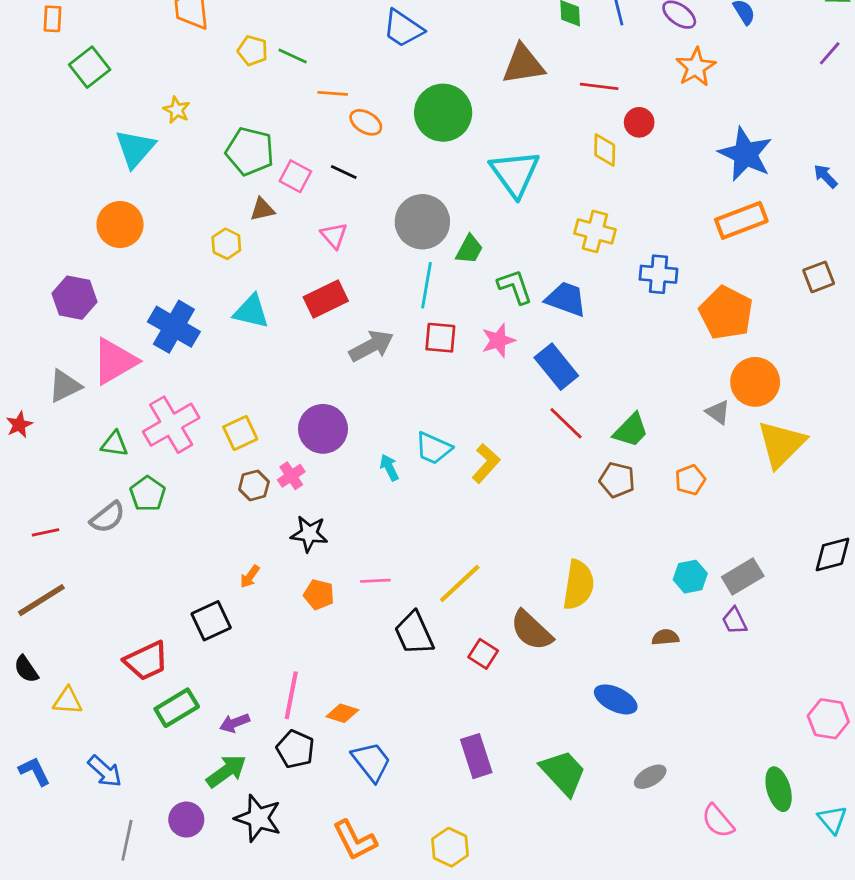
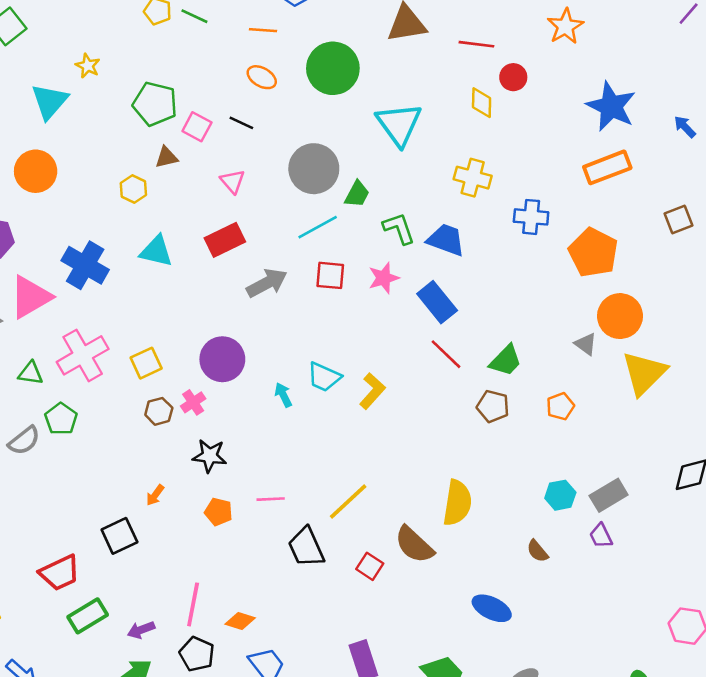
orange line: (333, 93) -> (263, 30), moved
cyan line: (427, 285) -> (318, 227), turned 51
brown semicircle: (665, 637) -> (537, 551), turned -125

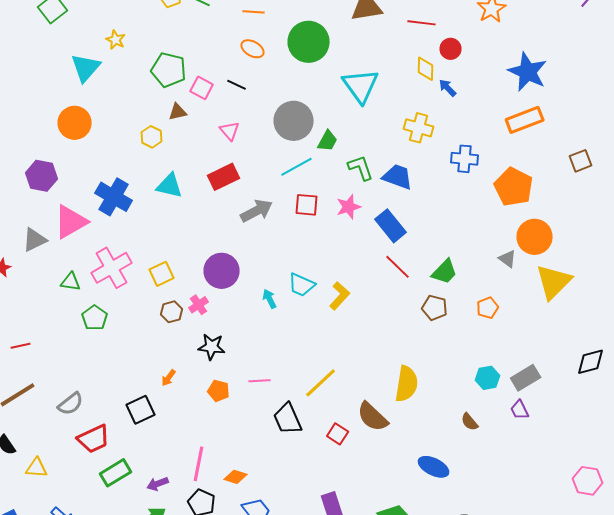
blue arrow: (685, 127) -> (448, 88), moved
gray semicircle: (24, 441) -> (71, 404), moved

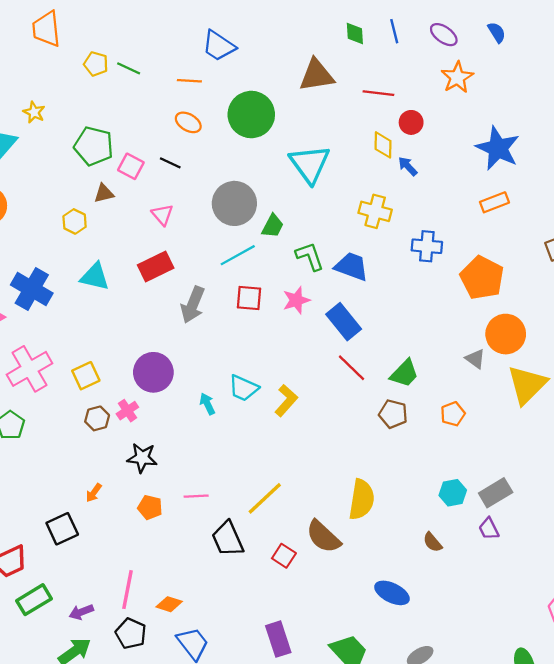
orange rectangle: (525, 120) -> (494, 202), size x0.7
gray arrow: (257, 211) -> (193, 305), turned 140

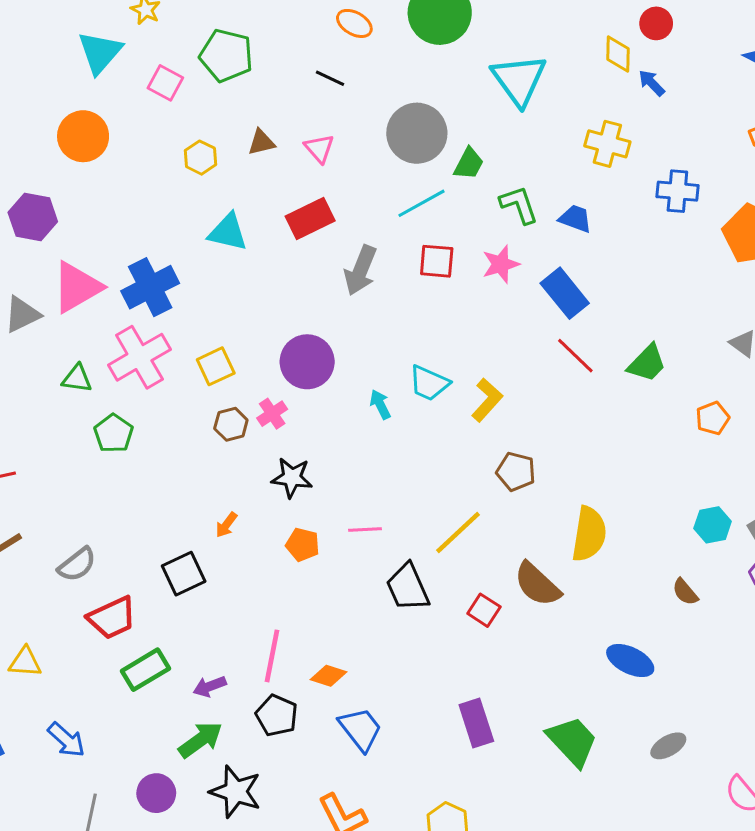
pink square: (131, 166) -> (165, 83), moved
brown triangle: (104, 193) -> (261, 142), moved
blue trapezoid: (351, 266) -> (575, 219), size x0.7
blue cross: (32, 289) -> (150, 287), moved, turned 33
brown pentagon: (393, 414) -> (516, 472), moved

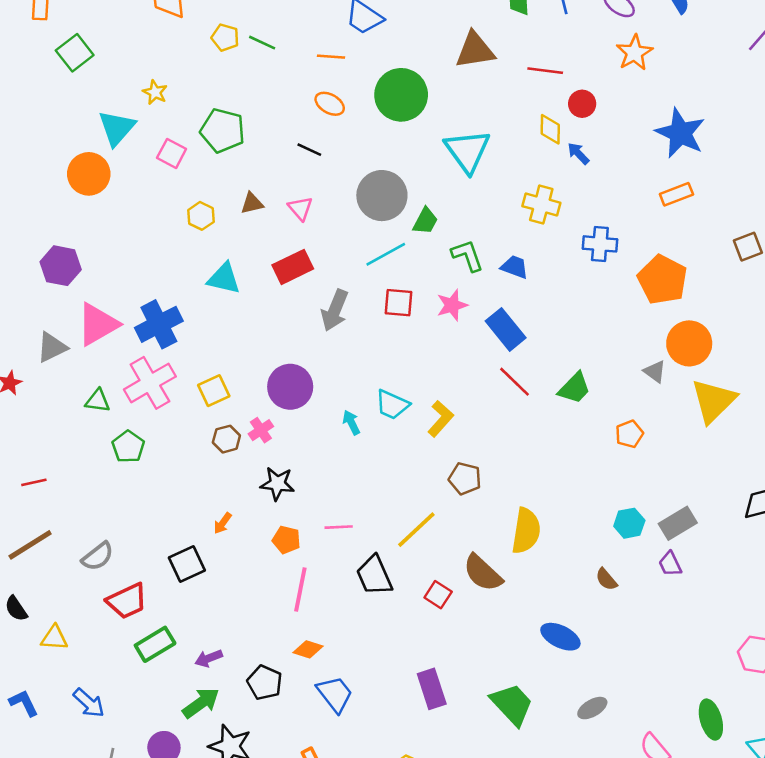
orange circle: (83, 136) -> (89, 174), moved
pink line: (272, 656) -> (300, 589), moved

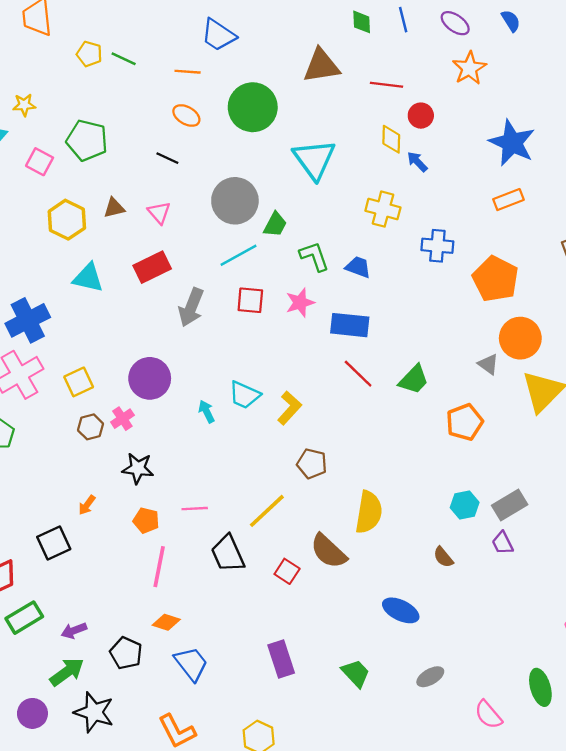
yellow star: (155, 92) -> (24, 105), turned -30
yellow hexagon: (201, 216) -> (67, 220), size x1.5
blue rectangle: (506, 329) -> (350, 325), turned -45
orange pentagon: (629, 434) -> (465, 422), size x1.4
green trapezoid: (512, 704) -> (356, 673), size x0.7

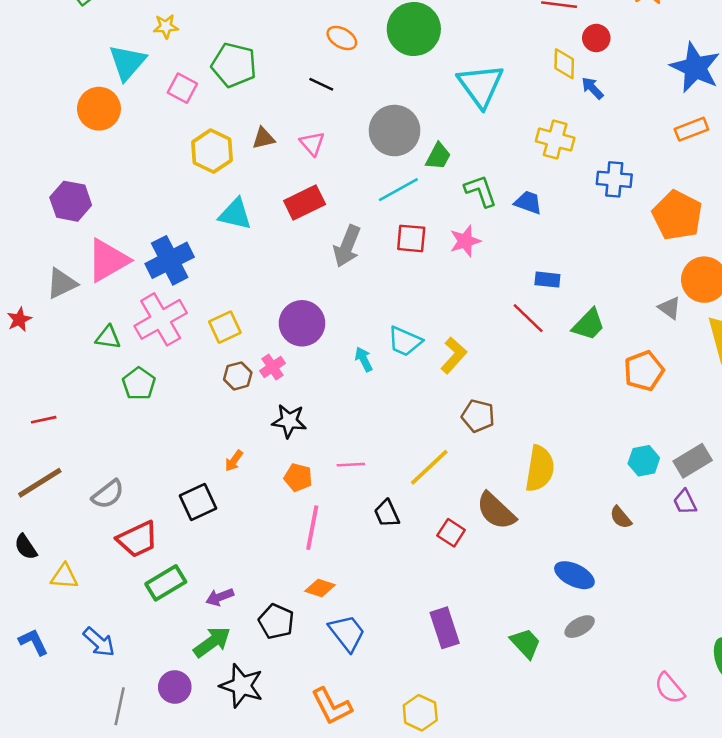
blue rectangle: (350, 325) -> (547, 280), moved, size x0.6
black trapezoid: (228, 554) -> (387, 513), size x0.7
gray ellipse: (430, 677) -> (580, 627), moved

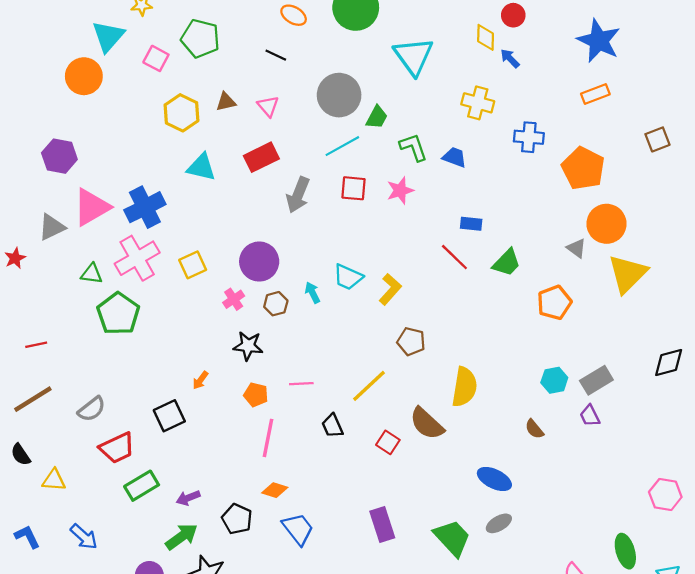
brown hexagon: (238, 376) -> (276, 304), moved
green pentagon: (139, 384) -> (118, 314), size x1.5
green trapezoid: (526, 643) -> (452, 538), size x1.4

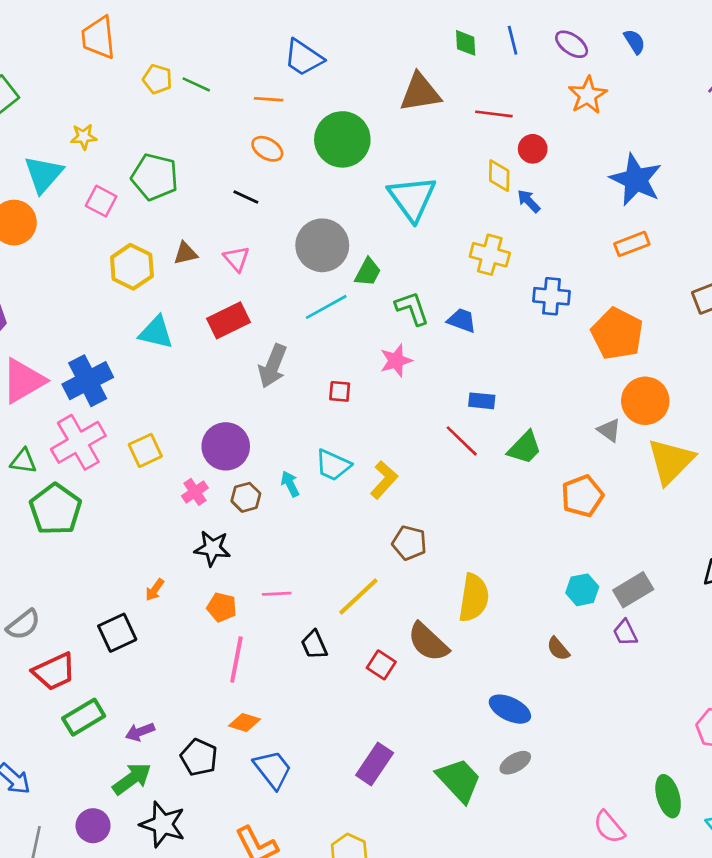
red square: (353, 188) -> (340, 391), moved, size x0.7
purple rectangle: (382, 524) -> (375, 764), turned 52

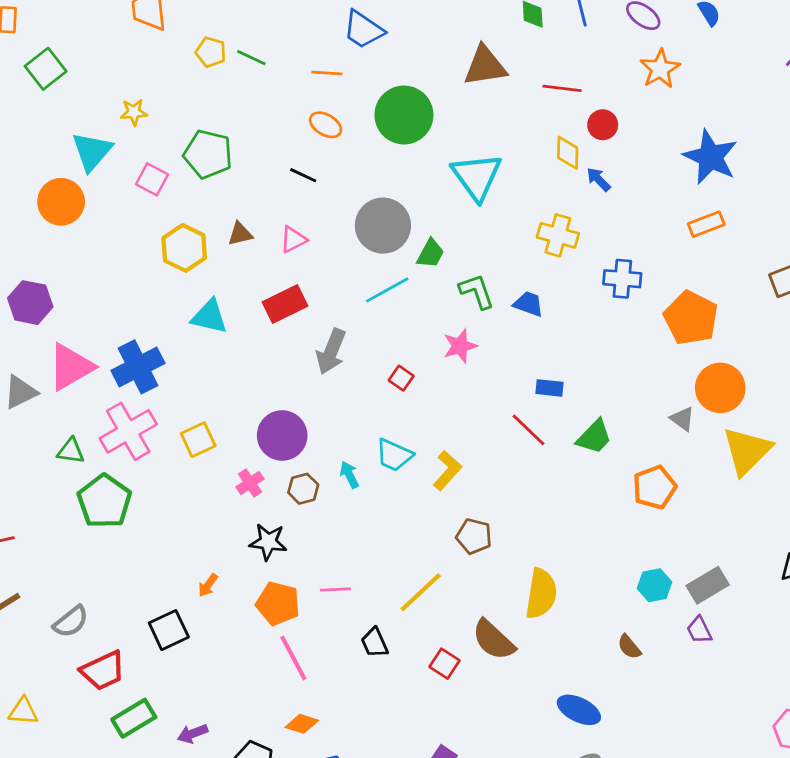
pink triangle: (236, 259) -> (293, 240), turned 44
red square: (340, 391) -> (401, 378), turned 30
orange pentagon: (222, 607) -> (278, 603), size x1.4
pink line: (236, 659) -> (293, 658), turned -39

